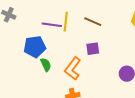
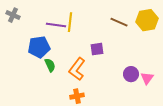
brown line: (93, 22) -> (119, 22), moved

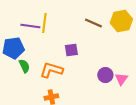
orange L-shape: (77, 69) -> (51, 70), turned 70

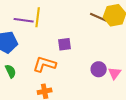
brown line: (93, 23) -> (99, 17), moved
green semicircle: (24, 66) -> (11, 71), moved

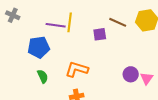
brown line: (99, 17) -> (118, 22), moved
purple square: (65, 44) -> (100, 34), moved

